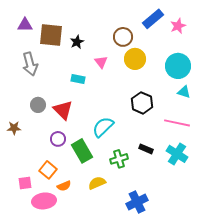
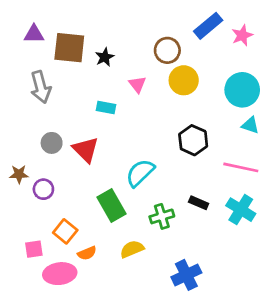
purple circle: (58, 139) -> (43, 189), moved

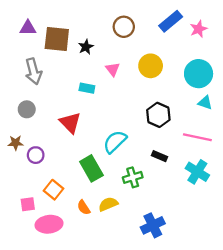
brown circle: (167, 50) -> (124, 27), moved
gray circle: (52, 143) -> (27, 109), moved
black rectangle: (199, 203) -> (159, 156), moved
orange semicircle: (87, 253) -> (84, 207), moved, turned 80

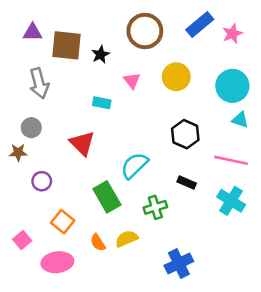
brown circle: (124, 27) -> (145, 31), size x1.4
brown star: (16, 143) -> (18, 152), moved
pink square: (28, 204) -> (22, 240), moved, turned -32

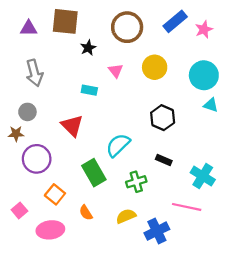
brown square: (67, 45) -> (65, 21), moved
pink line: (231, 160) -> (187, 207), moved
purple circle: (42, 181) -> (37, 159), size x1.6
yellow semicircle: (127, 239) -> (126, 216), moved

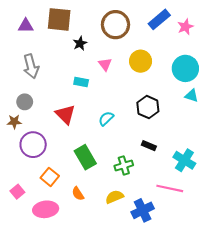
cyan semicircle: (118, 145) -> (106, 119), moved, size x0.7

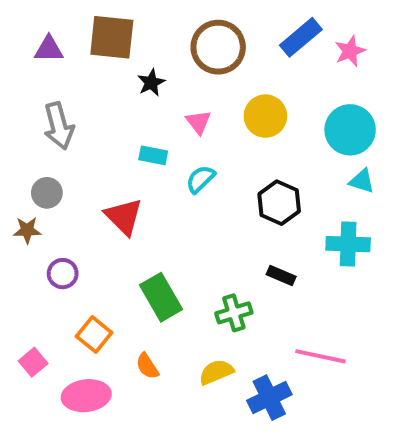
cyan semicircle: (106, 119) -> (200, 179), moved
purple circle: (33, 145) -> (63, 274), size x0.6
cyan cross: (184, 160) -> (348, 244), moved, turned -30

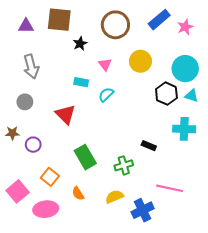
black hexagon: (279, 203) -> (166, 94), moved
brown star: (27, 230) -> (12, 133), moved
pink square: (33, 362) -> (18, 191), size x1.5

